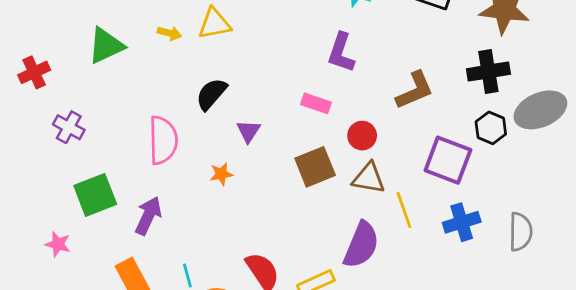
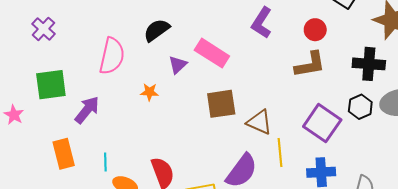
pink rectangle: (316, 103) -> (212, 53), moved, size x1.5
red circle: (362, 136) -> (315, 30), moved

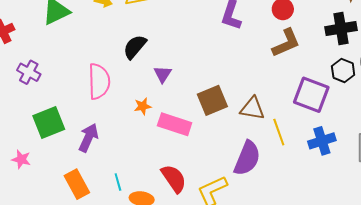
pink rectangle: (212, 53) -> (175, 124), moved

